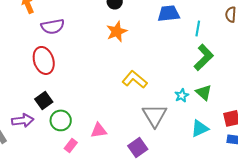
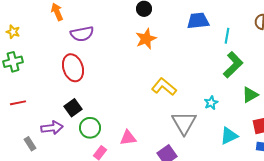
green triangle: (204, 92) -> (250, 95), moved, turned 48

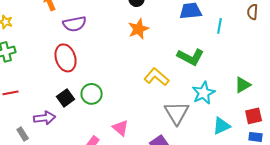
green L-shape: (233, 65) -> (191, 57), moved, turned 72
cyan star: (211, 103) -> (204, 93), size x1.6
green circle: (90, 128) -> (92, 94), moved
pink triangle: (128, 138) -> (121, 128), turned 48

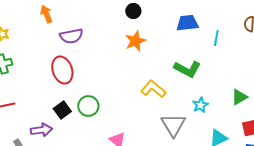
cyan star: (204, 93) -> (200, 105), size x0.7

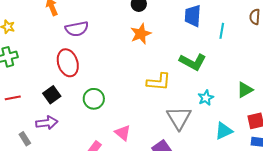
blue trapezoid: (187, 23) -> (193, 16), turned -80
yellow L-shape: (153, 89) -> (159, 82), turned 145
black square: (62, 110) -> (52, 95), moved

